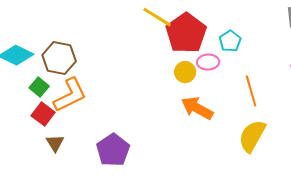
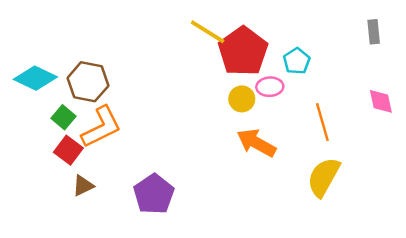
brown triangle: (55, 143) -> (83, 186), turned 36

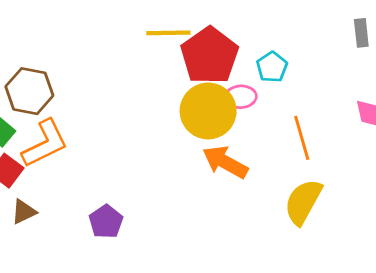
yellow line: (208, 32) -> (168, 33), turned -33
yellow circle: (242, 99) -> (208, 111), size x1.8
purple pentagon: (154, 194) -> (106, 222), size x0.7

